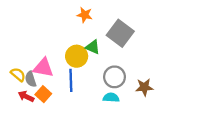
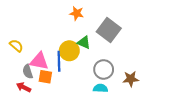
yellow semicircle: (18, 75) -> (16, 46), moved
blue line: (71, 80) -> (59, 61), moved
orange square: (43, 94) -> (45, 77), moved, turned -32

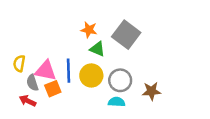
orange star: (77, 13) -> (89, 30), moved
yellow semicircle: (16, 46) -> (19, 63), moved, turned -120
yellow circle: (69, 51) -> (91, 75), moved
orange square: (45, 77) -> (53, 89), turned -32

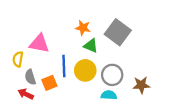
pink triangle: (46, 71) -> (39, 43), moved

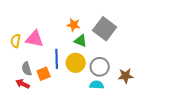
yellow semicircle: (18, 59) -> (16, 41), moved

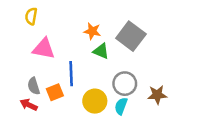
yellow semicircle: (16, 41) -> (31, 16), moved
yellow circle: (76, 63) -> (95, 101), moved
cyan semicircle: (97, 85) -> (121, 106), turned -72

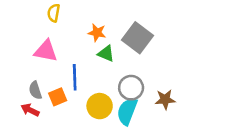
yellow semicircle: (31, 16) -> (54, 13), moved
cyan semicircle: (121, 106) -> (127, 111), size x1.5

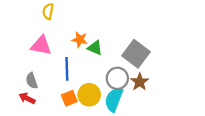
orange star: (97, 33) -> (80, 40), moved
gray square: (138, 38) -> (136, 54), moved
orange square: (58, 97) -> (69, 98), moved
brown star: (165, 99) -> (140, 82), moved, turned -30

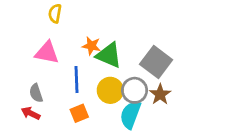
green triangle: (95, 48) -> (109, 55), size x1.5
yellow circle: (89, 95) -> (110, 90), moved

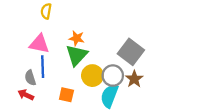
green triangle: (109, 55) -> (77, 55), moved, turned 50
blue line: (77, 80) -> (43, 67), moved
orange square: (79, 113) -> (66, 95), turned 35

